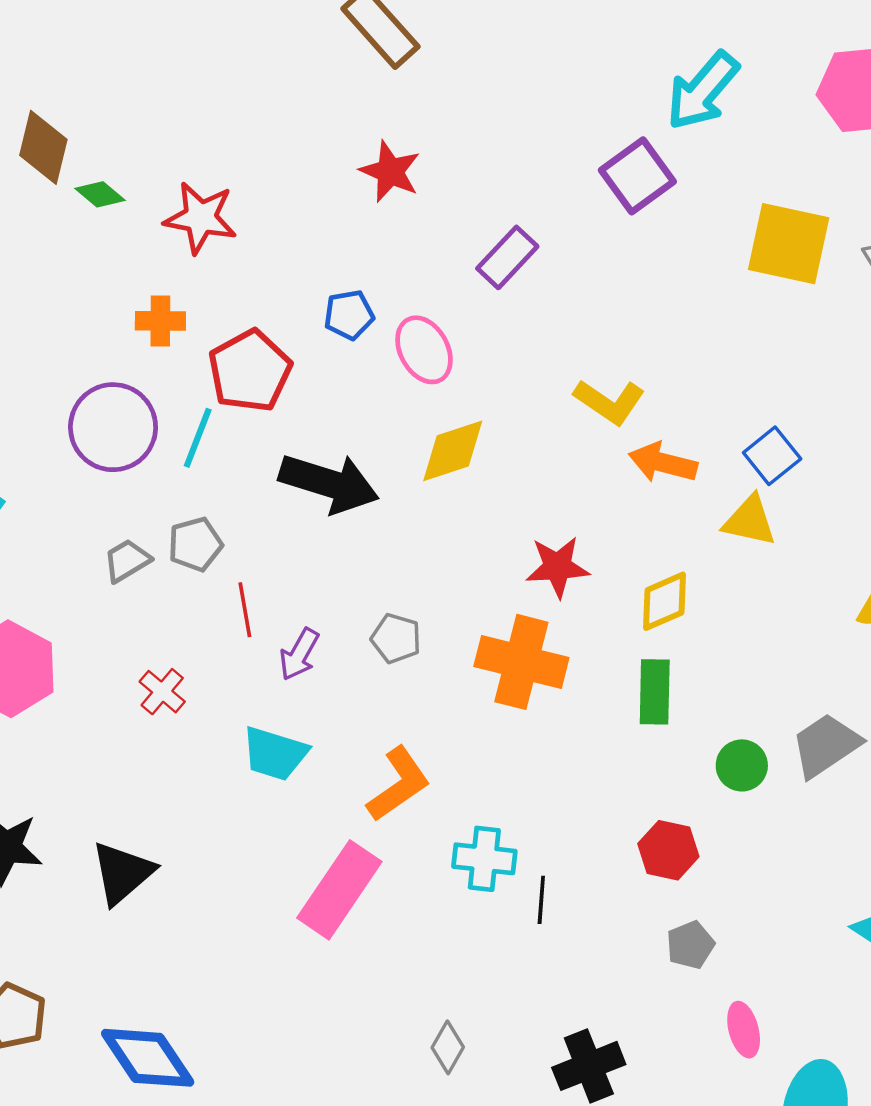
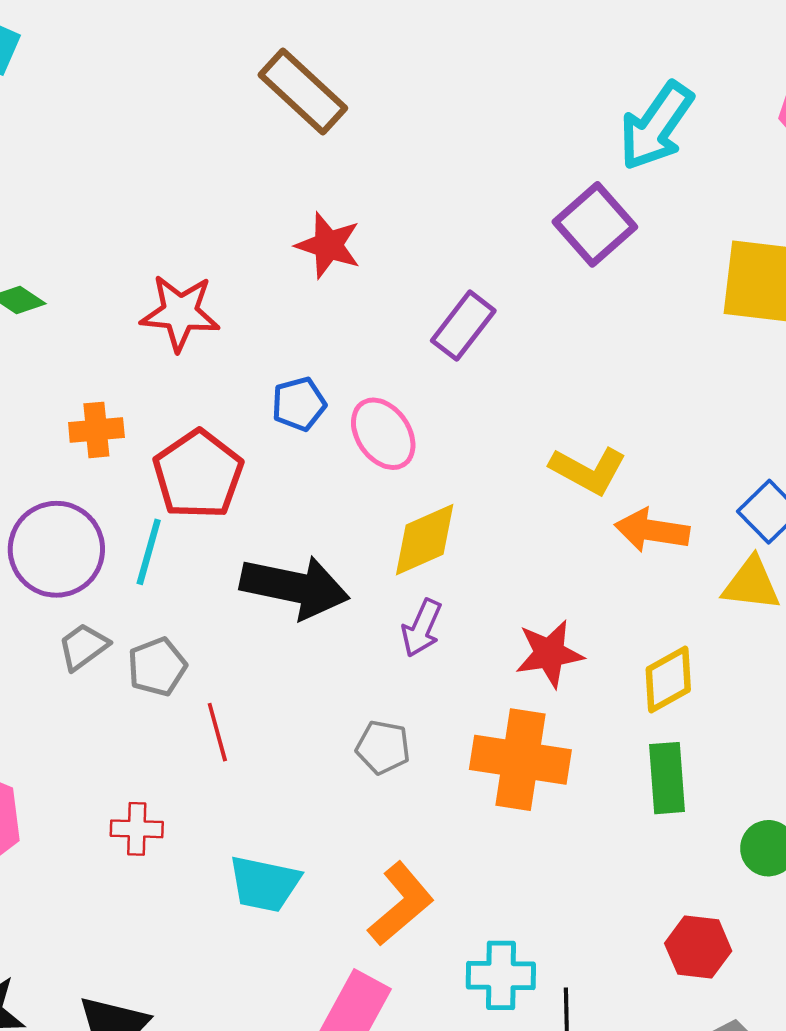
red star: (201, 218) -> (180, 313), moved
gray trapezoid: (127, 561) -> (83, 647), moved
purple arrow: (299, 654) -> (422, 628), moved
red cross: (162, 692) -> (137, 829), turned -33

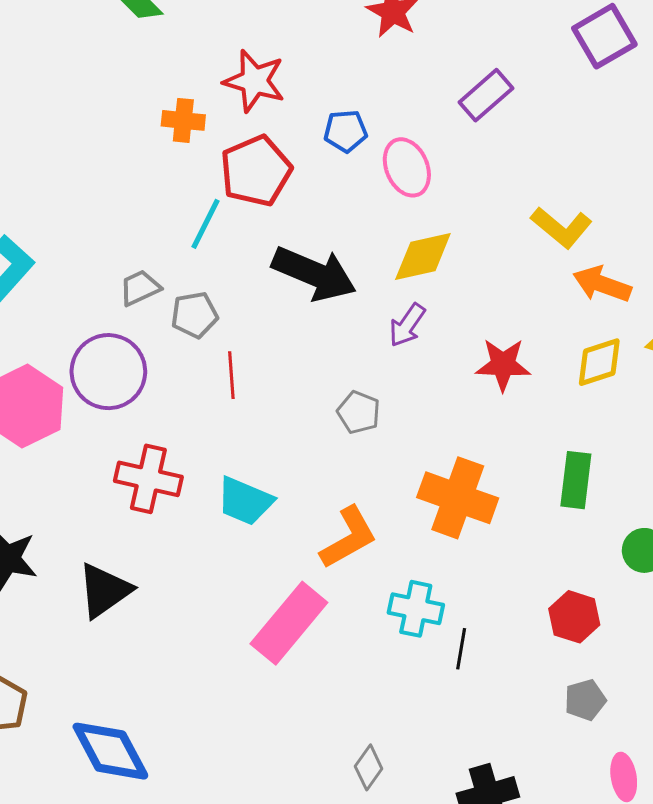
red star: (180, 313) -> (254, 81), moved
purple circle: (56, 549) -> (108, 372), moved
yellow diamond: (668, 680) -> (599, 362), moved
orange cross: (520, 760) -> (458, 498), moved
red cross: (137, 829) -> (148, 479), moved, size x1.6

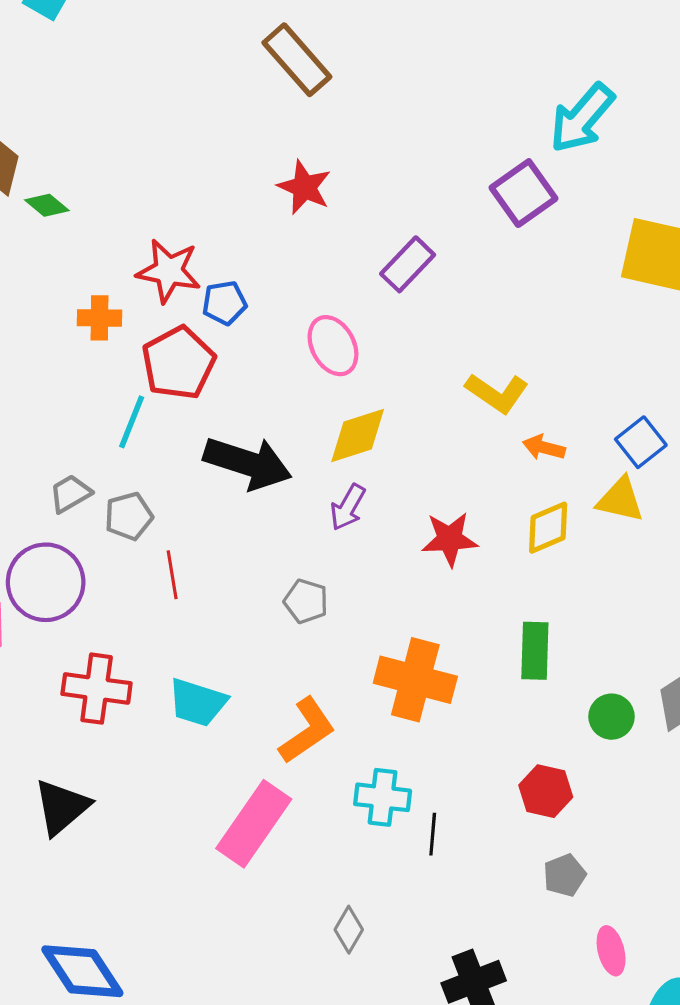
blue pentagon: (346, 131) -> (224, 303), moved
orange arrow: (602, 284) -> (544, 447), size x0.7
gray diamond: (369, 767) -> (349, 930), moved

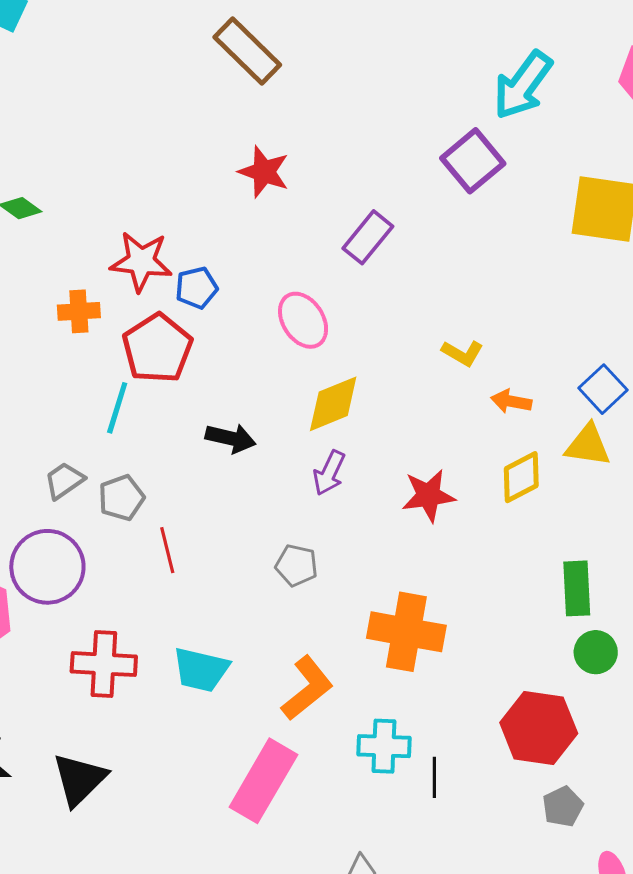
yellow L-shape: (497, 393) -> (462, 353), size x0.7
black arrow: (248, 463) -> (231, 438), size x0.6
green rectangle: (535, 651) -> (577, 588), moved
red hexagon: (546, 791) -> (539, 728), size x1.5

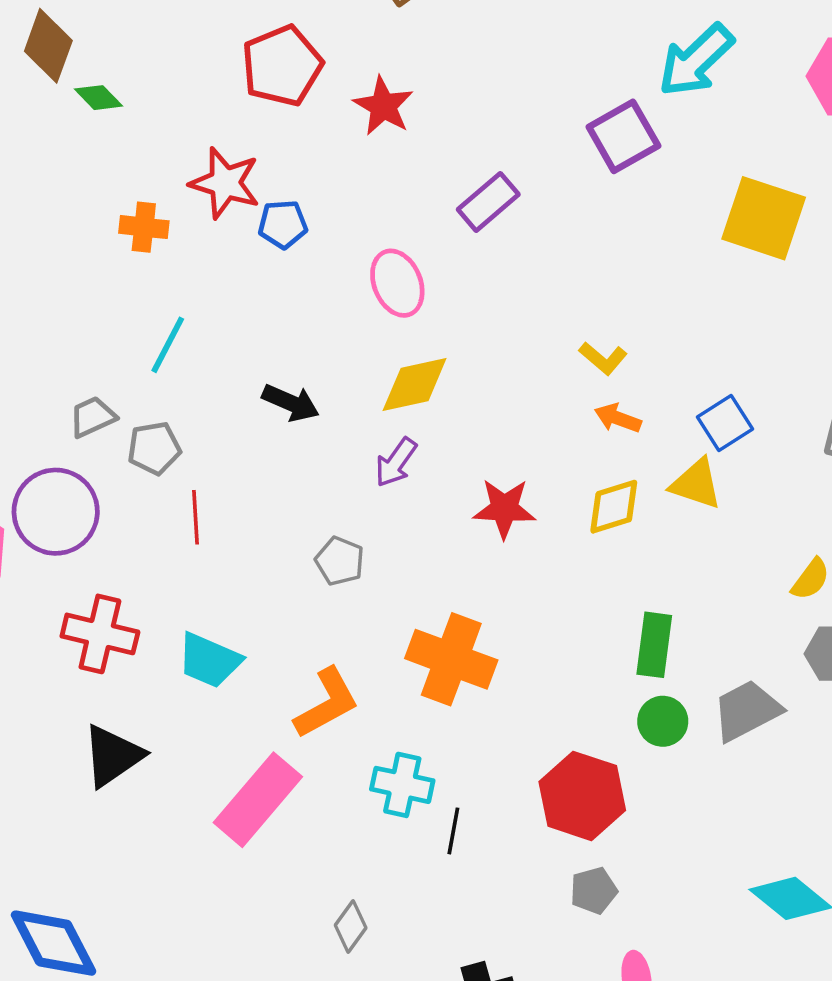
red pentagon: (157, 348) -> (282, 66), moved
yellow L-shape: (462, 353) -> (603, 358), moved
black triangle: (79, 779) -> (113, 756), moved

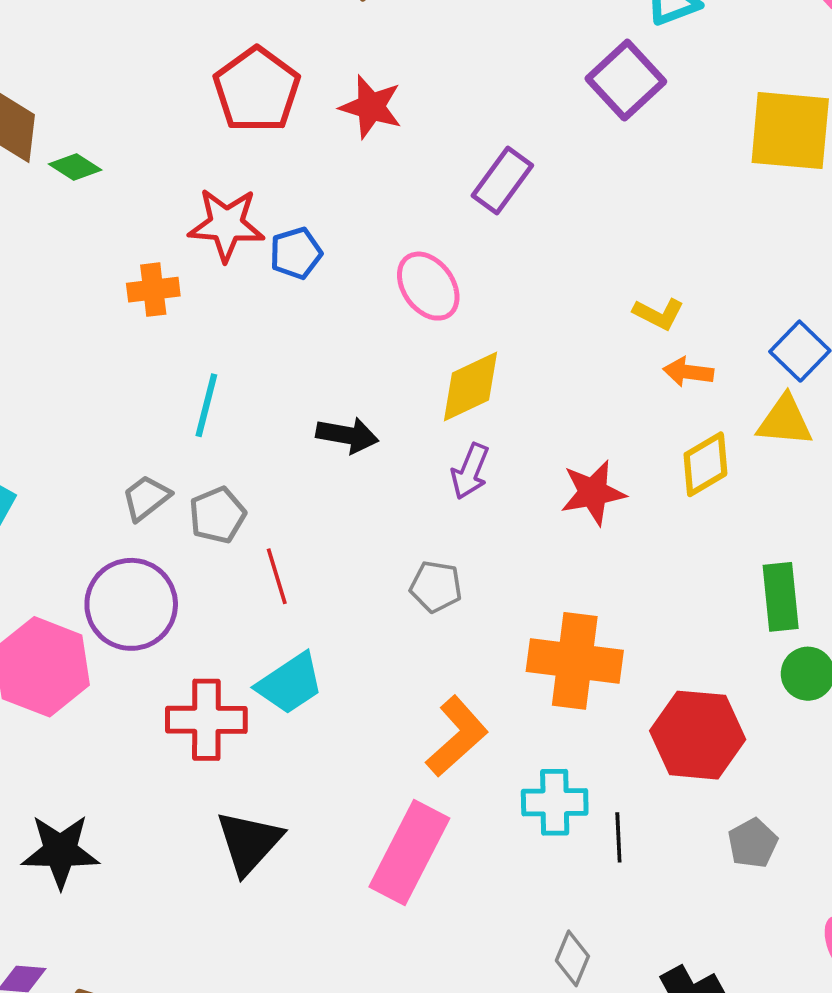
cyan trapezoid: (209, 660) -> (290, 684), moved, turned -44
red hexagon: (582, 796) -> (698, 735), moved
gray pentagon: (594, 891) -> (753, 843), moved
gray diamond: (351, 927) -> (572, 958), moved

